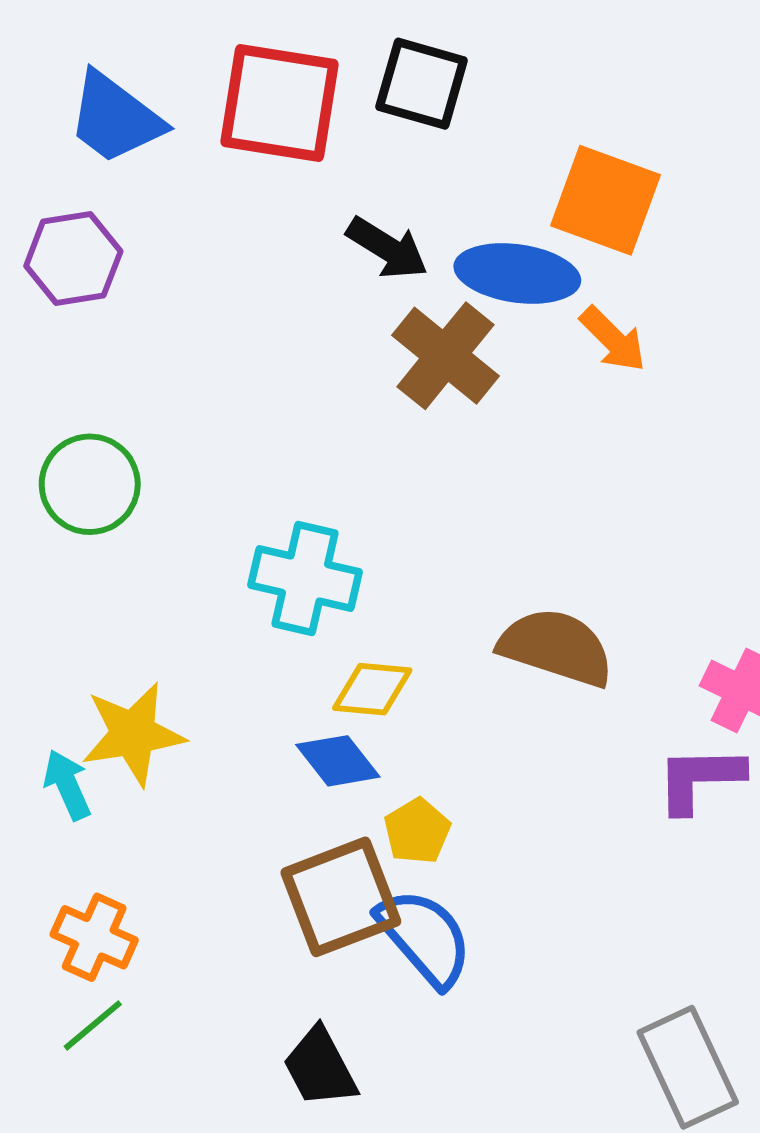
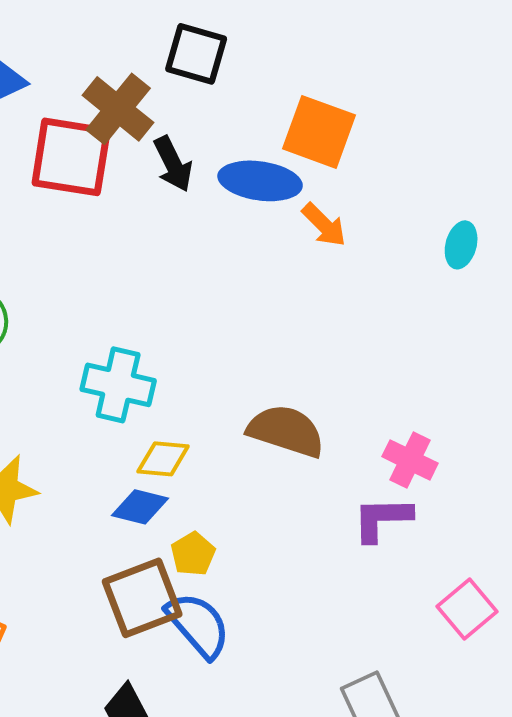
red square: (280, 103) -> (71, 157), moved
black arrow: (387, 248) -> (173, 164), turned 32
brown cross: (446, 356) -> (118, 109), moved
blue diamond: (338, 761) -> (140, 507), turned -38

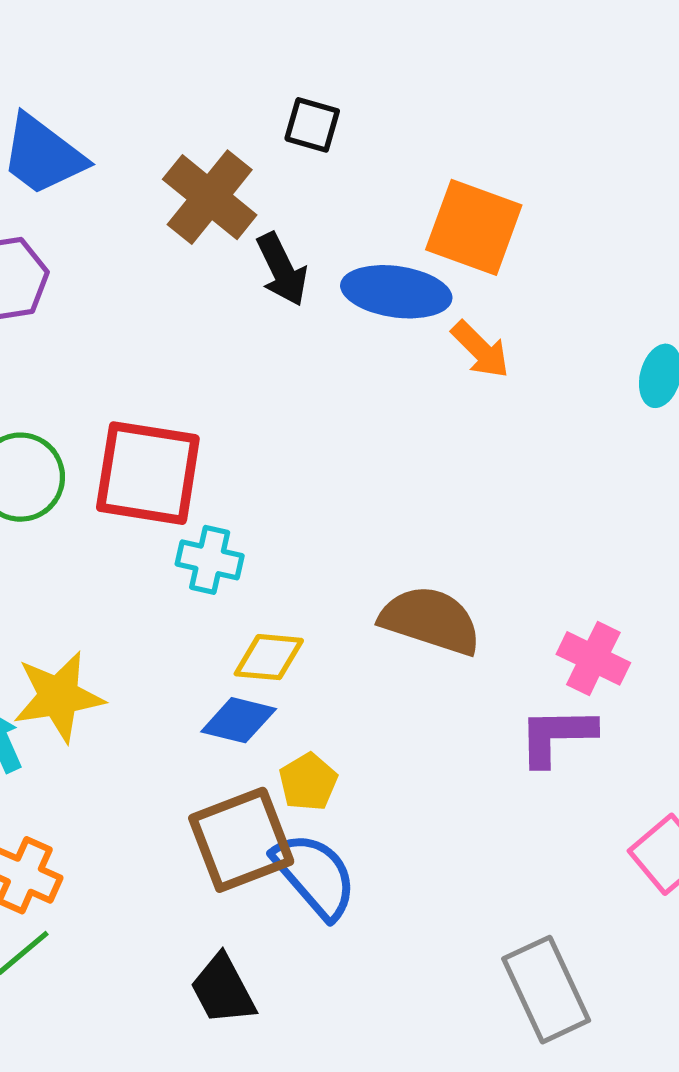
black square: (196, 54) -> (312, 125), size x0.7
red square: (71, 157) -> (148, 473), moved
cyan cross: (118, 385) -> (210, 560), size x0.7

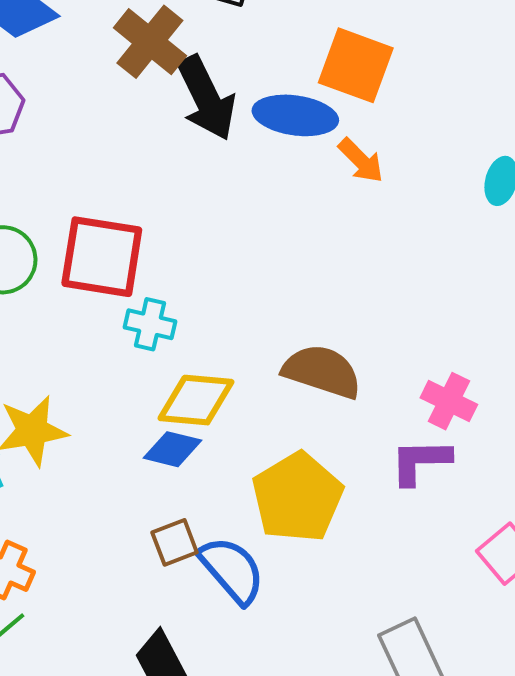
black arrow: (282, 269) -> (206, 98), size x1.5
yellow diamond: (269, 657) -> (196, 400), size x1.4
yellow pentagon: (308, 782) -> (297, 497), moved, size x2.0
brown square: (241, 840) -> (175, 542), size x0.6

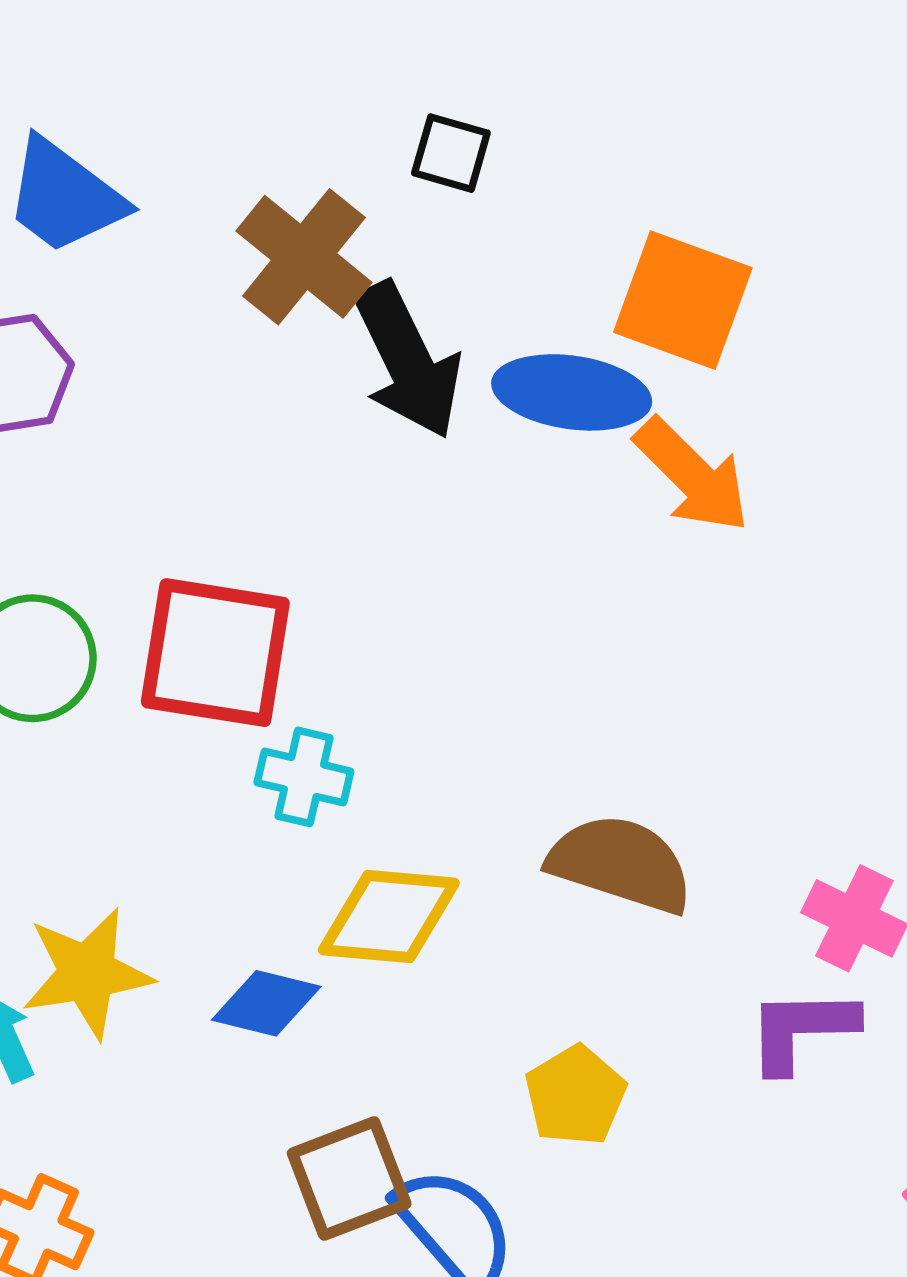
orange arrow: (361, 160) -> (692, 475), size x1.4
blue diamond: (172, 449) -> (266, 1003), moved
yellow pentagon: (297, 497) -> (575, 1096), size x0.6
brown square: (175, 542) -> (349, 1178), size x1.4

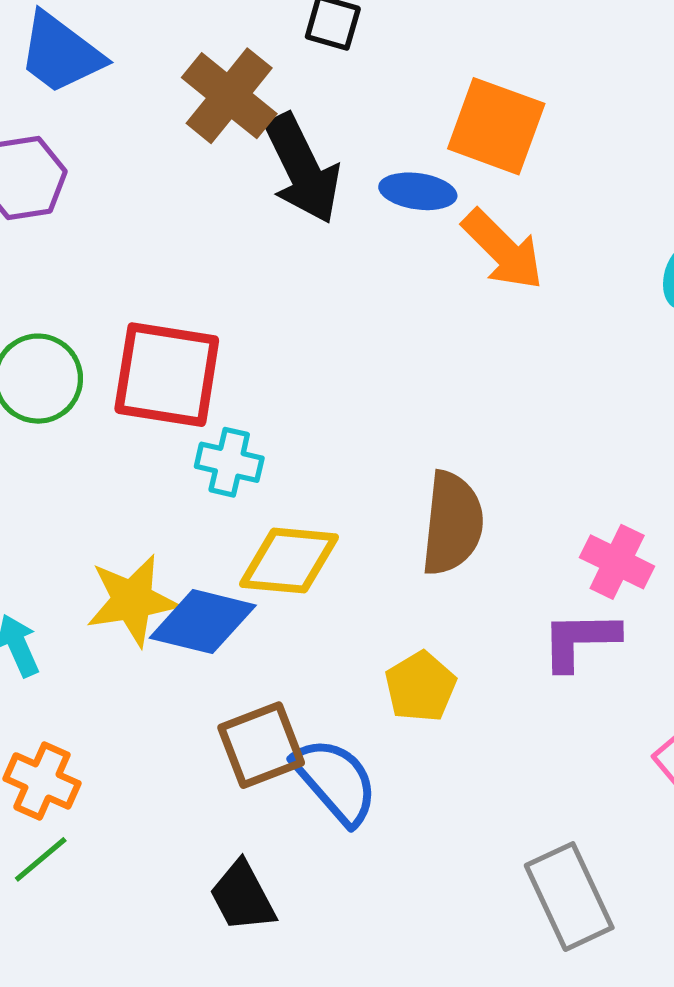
blue ellipse: (572, 392) -> (418, 191), size x0.7
brown semicircle: (621, 864) -> (452, 523), turned 78
yellow star: (87, 973) -> (132, 600), moved
blue diamond: (266, 1003) -> (203, 622), size x1.4

